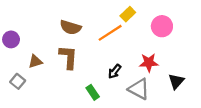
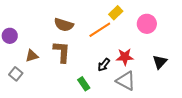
red star: (149, 63) -> (125, 57), moved
black triangle: (176, 81) -> (160, 62), moved

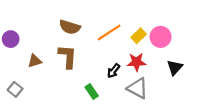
yellow rectangle: (116, 13) -> (139, 36), moved
pink circle: (147, 24) -> (161, 37), moved
gray square: (16, 74) -> (15, 89), moved

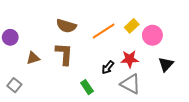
yellow rectangle: (139, 36) -> (132, 26), moved

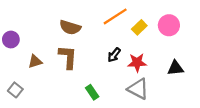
orange line: (104, 31) -> (115, 16), moved
pink circle: (152, 35) -> (169, 25), moved
black triangle: (166, 64) -> (175, 68), turned 42
black arrow: (108, 67) -> (114, 55), moved

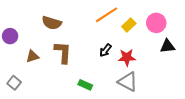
brown semicircle: (70, 27) -> (52, 23), moved
black triangle: (175, 68) -> (167, 46), moved
green rectangle: (92, 92) -> (85, 85), turned -32

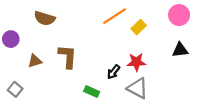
brown semicircle: (52, 23) -> (45, 18), moved
pink circle: (156, 23) -> (179, 15), moved
black arrow: (105, 50) -> (113, 72), moved

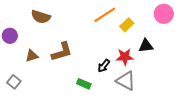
black triangle: (180, 50) -> (146, 46), moved
brown L-shape: (68, 57) -> (62, 52), turned 70

